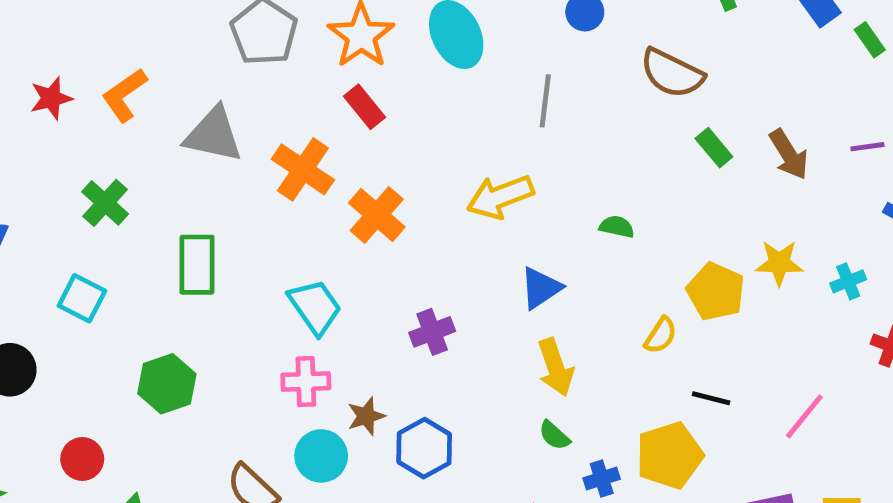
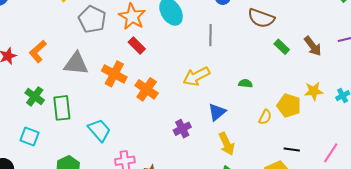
green rectangle: (197, 265) -> (62, 108), moved
cyan trapezoid: (315, 307) -> (99, 130), moved
purple cross: (432, 332) -> (182, 129), moved
yellow semicircle: (661, 335) -> (265, 117), moved

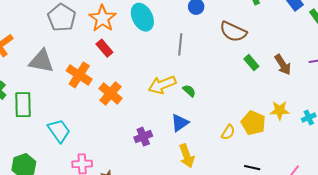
green semicircle: (245, 83) -> (189, 91), moved, turned 32

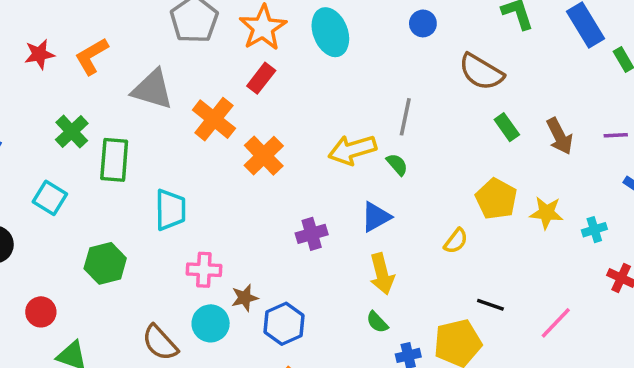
gray line: (180, 44) -> (405, 117), moved
red rectangle: (104, 48) -> (261, 78), turned 72
yellow pentagon: (253, 123) -> (496, 199), moved
cyan trapezoid: (59, 131) -> (170, 210), turned 30

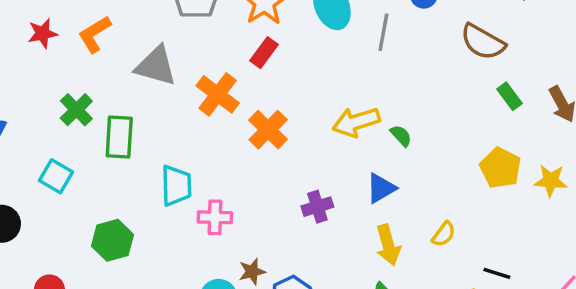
gray line: (405, 117) -> (383, 32), moved
yellow semicircle: (456, 241) -> (444, 234), moved
pink cross: (204, 270) -> (215, 217), moved

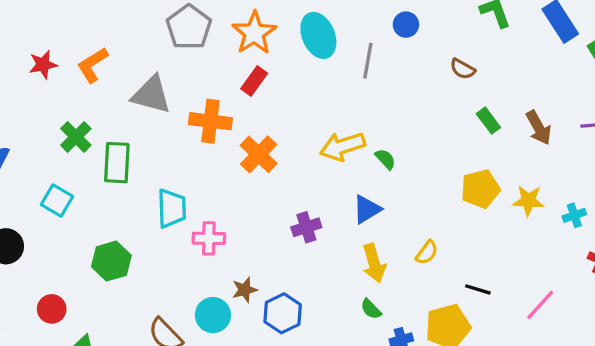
brown semicircle: (483, 42) -> (463, 69), size x0.6
orange cross: (218, 94) -> (210, 121), turned -30
yellow pentagon: (500, 168) -> (480, 189), turned 30

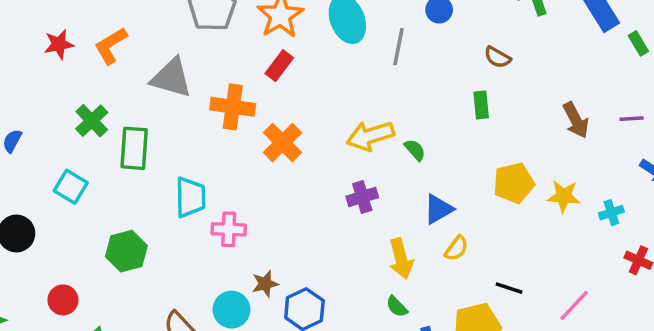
green rectangle: (488, 121) -> (481, 105), moved, turned 30
blue triangle: (367, 209) -> (438, 209), moved
purple cross: (306, 227) -> (362, 197), moved

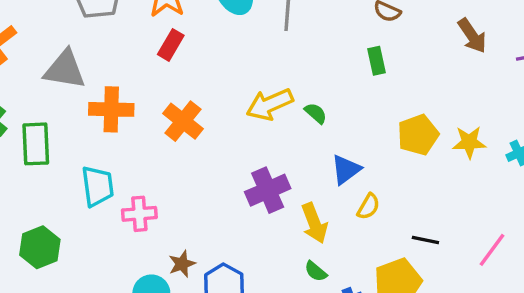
orange cross: (233, 107) -> (111, 109), moved
brown arrow: (576, 120) -> (472, 36), moved
purple cross: (362, 197) -> (268, 190), moved, size x1.4

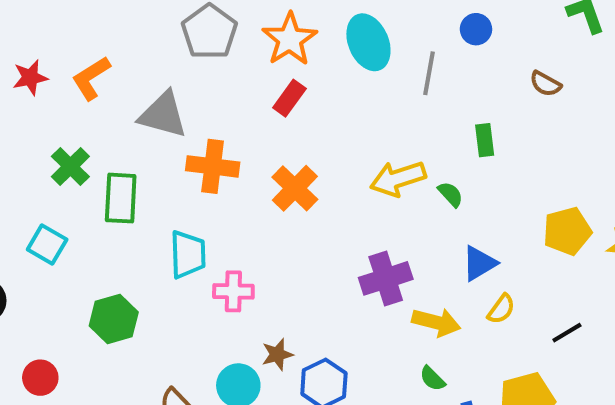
green rectangle: (376, 61) -> (485, 140), moved
yellow arrow: (314, 223) -> (436, 322), turned -60
black line: (425, 240) -> (567, 333), moved, turned -48

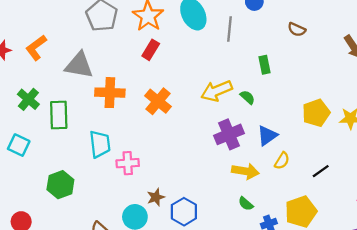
purple cross: (386, 278) -> (229, 134), moved

